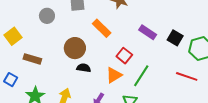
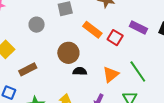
red square: (124, 56) -> (115, 38), moved
brown rectangle: (32, 59) -> (28, 69), turned -36
green line: (141, 76) -> (138, 71), turned -60

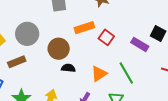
gray circle: (37, 25) -> (27, 34), moved, size x1.5
purple rectangle: (138, 27) -> (140, 44), moved
orange rectangle: (92, 30) -> (84, 28), turned -60

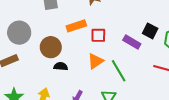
red square: (106, 37) -> (98, 35), turned -35
orange triangle: (99, 74) -> (95, 61), moved

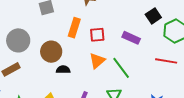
orange rectangle: (76, 26) -> (74, 28), turned -48
black square: (150, 31) -> (153, 16), moved, turned 35

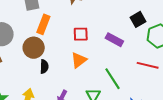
orange rectangle: (74, 28) -> (43, 24), moved
green line: (121, 68) -> (112, 79), moved
black semicircle: (63, 70) -> (44, 67), turned 88

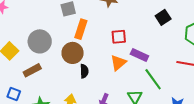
black square: (138, 19) -> (163, 17), moved
purple rectangle: (114, 40) -> (139, 55), moved

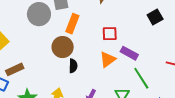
gray circle: (40, 41) -> (39, 14), moved
brown rectangle: (32, 70) -> (15, 69), moved

